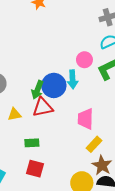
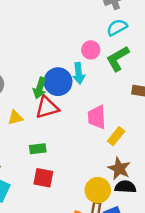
yellow rectangle: (94, 144) -> (116, 136), moved

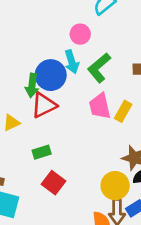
green L-shape: (118, 59) -> (99, 68), moved
yellow rectangle: (116, 136) -> (123, 111), moved
red square: (43, 178) -> (53, 183), turned 36

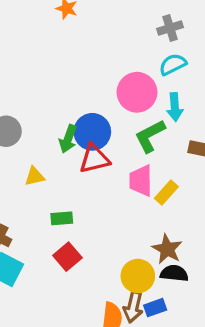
pink circle: (80, 34) -> (137, 92), size x1.6
cyan arrow: (72, 62) -> (175, 107), moved
red triangle: (44, 105) -> (94, 159), moved

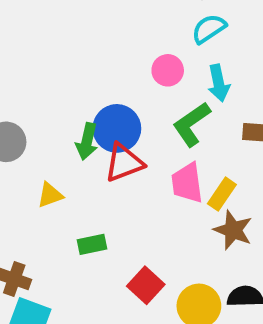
pink circle: (137, 92) -> (168, 70), size x0.6
brown star: (167, 249) -> (233, 230), moved
red square: (67, 257) -> (146, 285), moved

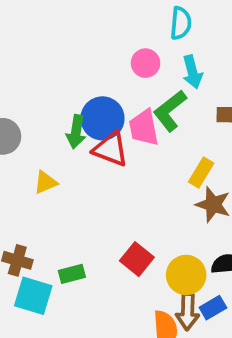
cyan semicircle: (209, 29) -> (181, 23), turned 132
red triangle: (124, 163) -> (111, 149), turned 45
pink trapezoid: (187, 183) -> (144, 128), moved
green rectangle: (92, 244) -> (72, 274), moved

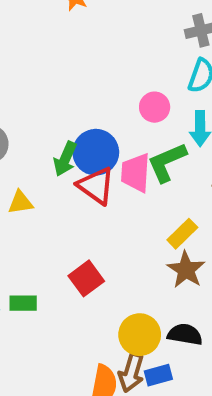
red square: (137, 259) -> (86, 278), moved

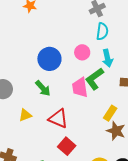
blue circle: (96, 152) -> (49, 59), moved
green arrow: (65, 159) -> (43, 88), turned -54
red triangle: (96, 186) -> (58, 119), moved

